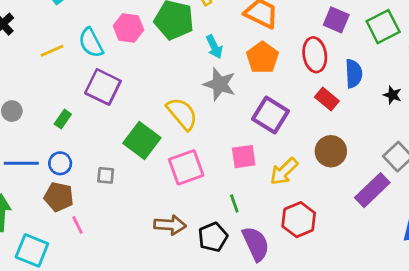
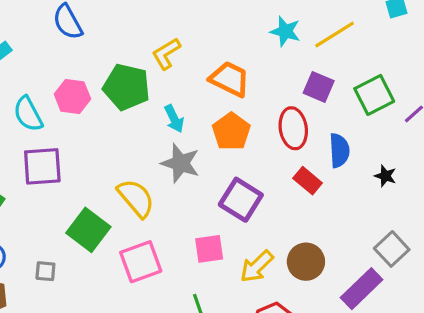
purple square: (103, 87) -> (42, 166), turned -30
brown circle: (331, 151) -> (306, 262), moved

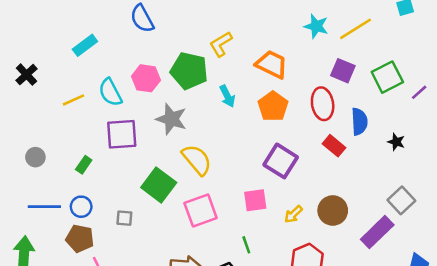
gray star: (180, 163) -> (171, 119), moved
yellow arrow: (257, 266) -> (293, 214), size x0.7

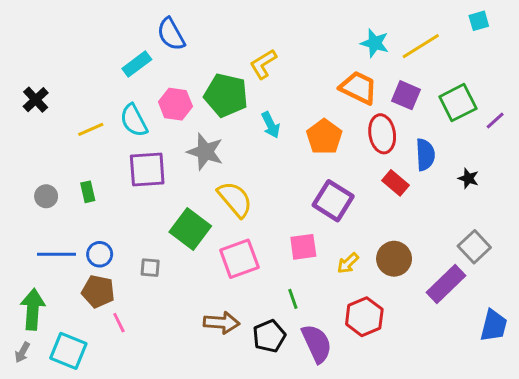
cyan rectangle: (85, 45) -> (137, 64), moved
orange trapezoid: (272, 64) -> (358, 88), moved
green rectangle: (84, 165) -> (88, 192), moved, turned -48

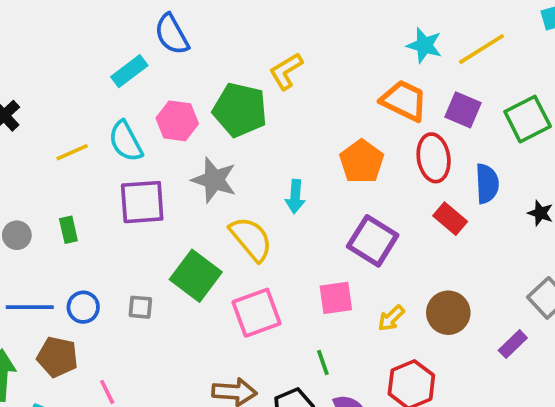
cyan arrow: (271, 125) -> (295, 197), moved, turned 30
gray square: (150, 268) -> (140, 307), moved
purple rectangle: (446, 284) -> (513, 344), size x0.6
brown pentagon: (98, 291) -> (57, 357), moved

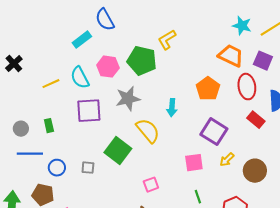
gray star: (214, 180) -> (128, 99), turned -30
blue line: (30, 307) -> (30, 154), moved
pink square: (257, 313) -> (151, 185), moved, size x0.6
yellow arrow: (391, 318) -> (227, 160), moved
green line: (323, 362) -> (198, 197), moved

